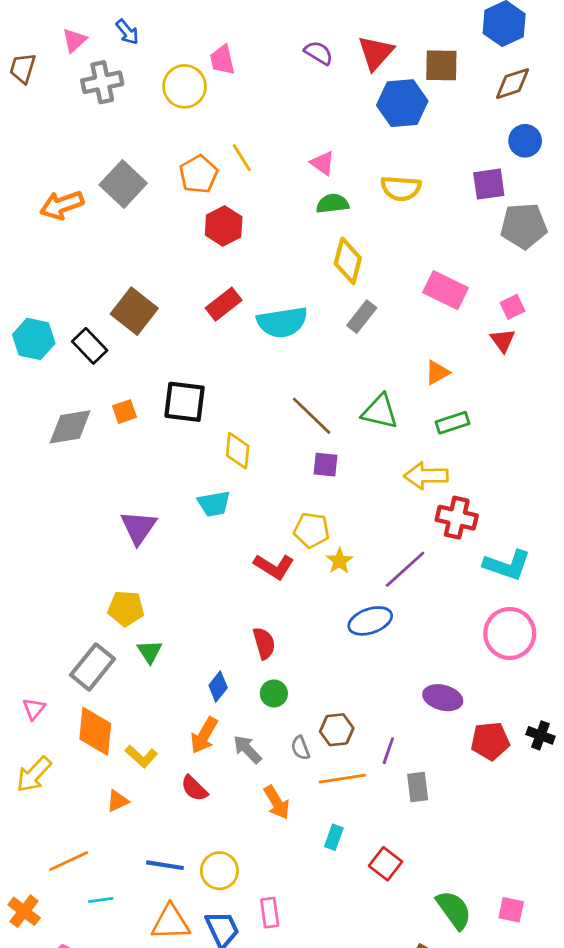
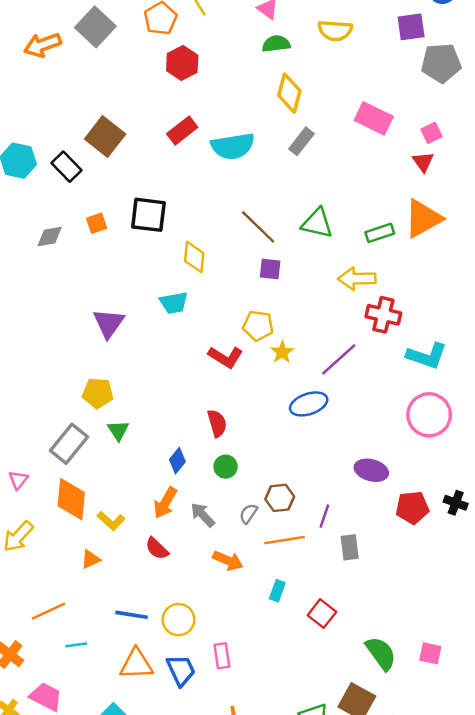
orange triangle: (437, 372) -> (423, 218), moved, size x1.8
gray diamond: (70, 427) -> (50, 236), size x0.7
gray semicircle: (300, 748) -> (248, 514), turned 55
orange arrow: (277, 802) -> (228, 561), turned -36

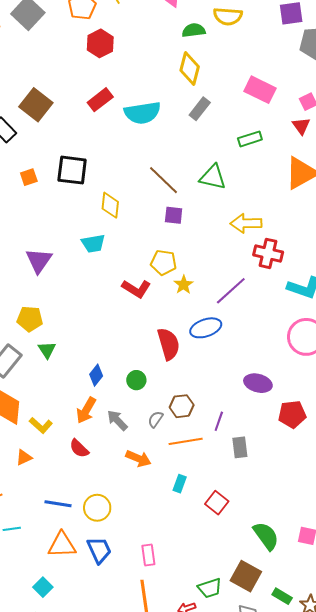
green semicircle: (276, 44) -> (194, 30), moved
green rectangle: (380, 233) -> (250, 139), moved
red semicircle: (217, 423) -> (169, 344), moved, size x1.4
pink rectangle: (222, 656) -> (148, 555), moved

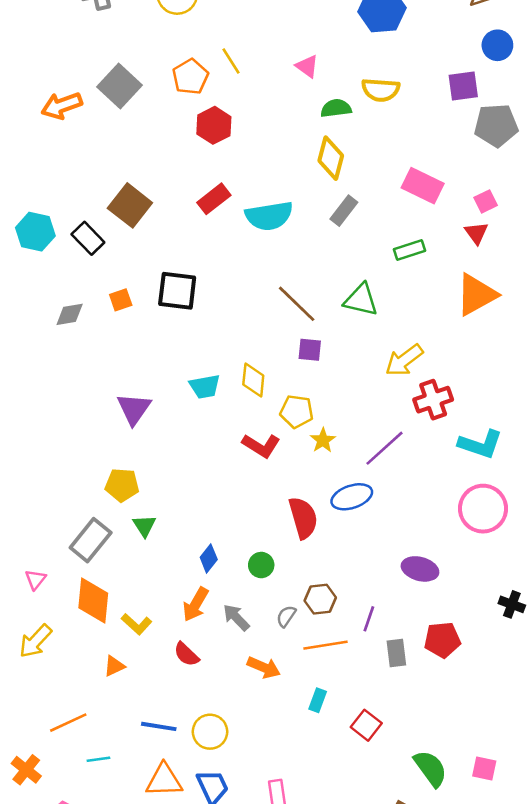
yellow diamond: (110, 205) -> (253, 380), moved
yellow arrow: (246, 223) -> (404, 360), turned -36
red cross: (268, 253) -> (433, 400), turned -32
red pentagon: (292, 414) -> (442, 640), moved

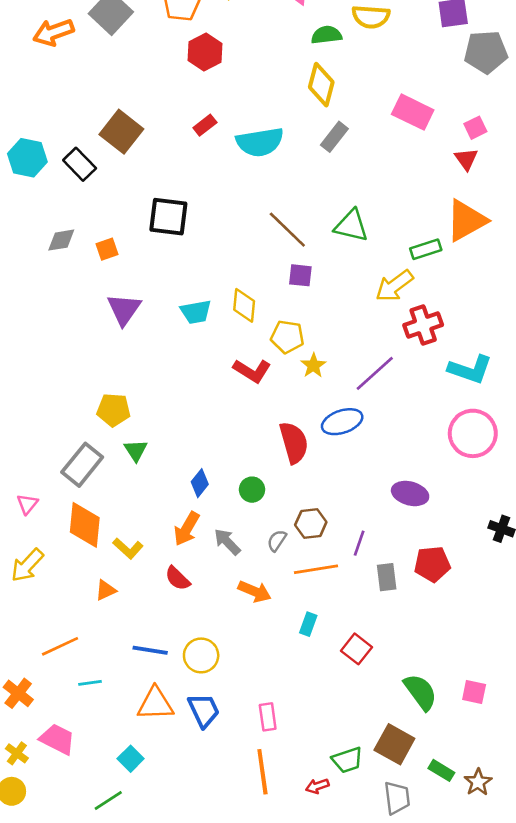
red rectangle: (214, 199) -> (205, 125), size x0.7
green rectangle: (409, 250) -> (426, 249), moved
orange square: (121, 300) -> (107, 249), moved
purple triangle: (134, 409) -> (124, 309), moved

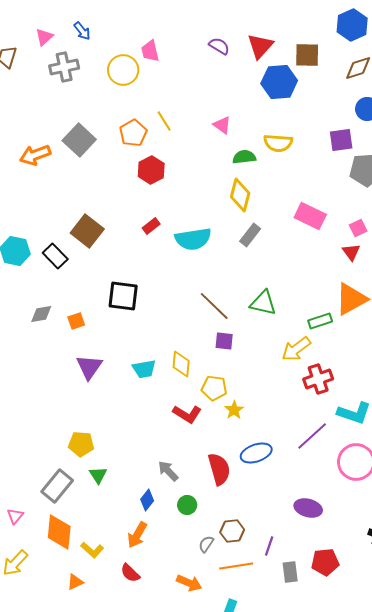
purple line: (375, 373) -> (312, 436), moved
gray arrow: (227, 542) -> (168, 471), moved

